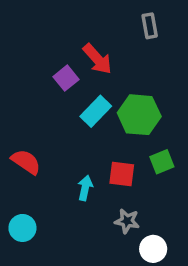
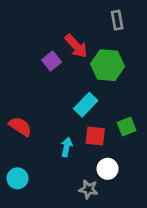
cyan rectangle: (96, 111) -> (86, 105), moved
green hexagon: (139, 115) -> (108, 65), moved
gray star: (127, 221) -> (88, 189), moved
white circle: (153, 249) -> (108, 169), moved

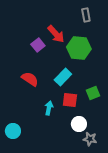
red semicircle: (20, 127) -> (30, 79), moved
gray star: (88, 189) -> (90, 139), moved

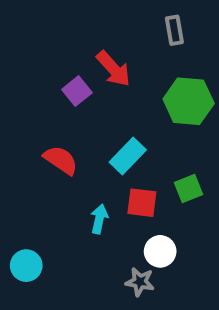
green hexagon: (79, 48) -> (189, 101), moved
gray star: (90, 139) -> (140, 282), moved

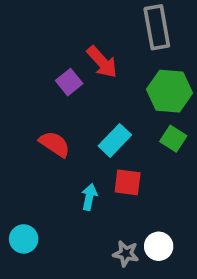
gray rectangle: (174, 30) -> (157, 27), size x1.6
green square: (189, 188) -> (173, 139), moved, turned -35
white circle: (160, 251) -> (159, 246), moved

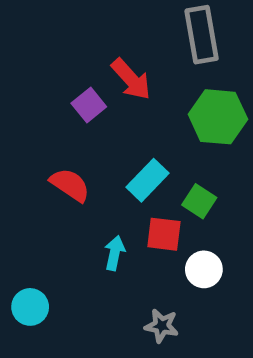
green square: (173, 139) -> (199, 201), moved
white circle: (159, 246) -> (204, 269), moved

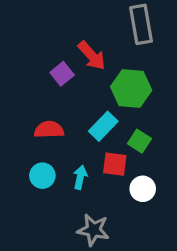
green hexagon: (218, 117) -> (131, 89), moved
red semicircle: (70, 185) -> (49, 130), turned -36
cyan circle: (30, 307) -> (42, 176), moved
gray star: (162, 326) -> (93, 230), moved, size x1.4

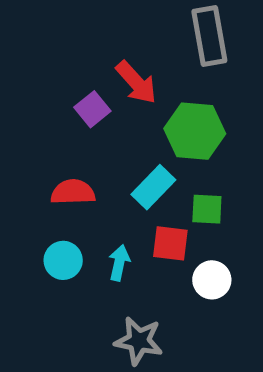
green square: (139, 141) -> (207, 209), turned -30

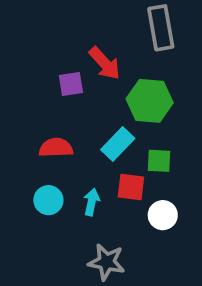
purple square: (92, 109) -> (71, 84), turned 30

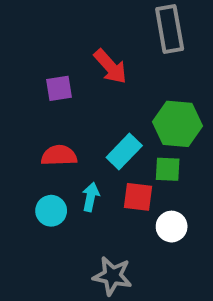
purple square: (71, 84) -> (59, 88), moved
green hexagon: (150, 101) -> (177, 124), moved
cyan arrow: (92, 202) -> (91, 197), moved

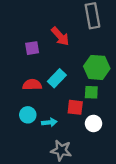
cyan rectangle: (124, 151) -> (57, 78), moved
cyan arrow: (91, 197) -> (49, 122), moved, turned 72

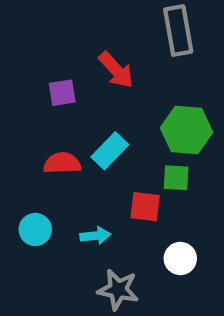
cyan circle: (28, 115) -> (35, 229), moved
white circle: (93, 123) -> (180, 258), moved

